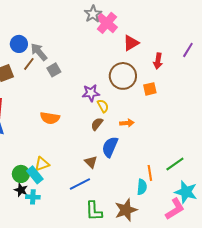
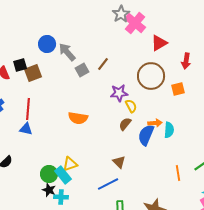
brown line: (29, 64) -> (103, 64), moved
blue semicircle: (110, 147) -> (146, 135), moved
cyan semicircle: (142, 187) -> (169, 130), moved

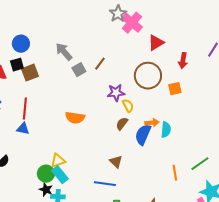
blue circle: (47, 44) -> (21, 44), moved
yellow triangle: (70, 164) -> (58, 161), moved
blue line: (108, 184) -> (105, 184), turned 35

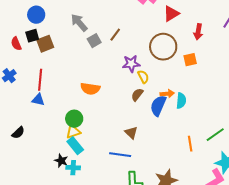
green circle: (46, 174) -> (74, 119), moved

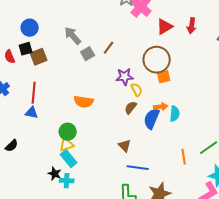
red arrow: (198, 32) -> (192, 26), moved
orange square: (190, 60) -> (164, 77), moved
blue line: (120, 155) -> (138, 168), moved

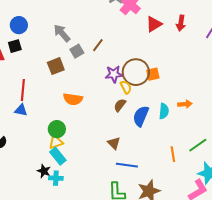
brown square: (39, 57) -> (56, 66), moved
brown circle: (157, 60) -> (136, 72), moved
orange arrow: (161, 107) -> (185, 104), moved

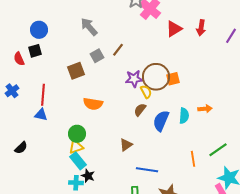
gray arrow: (62, 33) -> (89, 27), moved
brown triangle: (114, 143) -> (126, 145), moved, turned 40
black star: (44, 171) -> (88, 176), moved

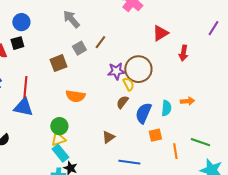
red arrow: (201, 28) -> (183, 53), moved
red triangle: (174, 29) -> (160, 33), moved
orange square: (173, 79) -> (155, 135), moved
blue triangle: (41, 115) -> (23, 107), size x1.5
green line: (218, 150) -> (200, 142), turned 54

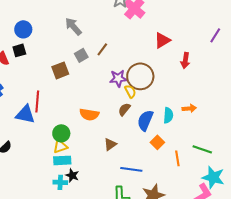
red line: (25, 87) -> (37, 101), moved
orange semicircle: (75, 96) -> (89, 114), moved
orange square: (155, 135) -> (157, 142), turned -32
cyan rectangle: (60, 153) -> (62, 160), turned -54

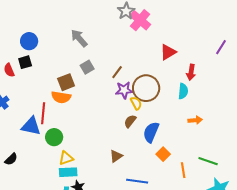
brown line: (102, 49) -> (117, 72), moved
orange semicircle: (89, 114) -> (61, 97), moved
cyan semicircle: (168, 115) -> (183, 91), moved
green circle: (61, 133) -> (54, 137), moved

